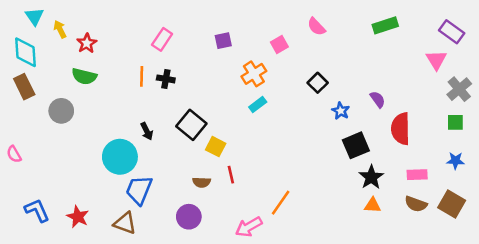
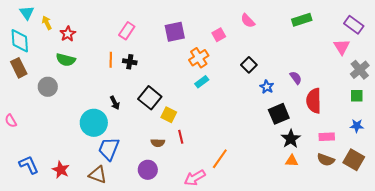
purple square: (223, 41) -> (175, 32), size x1.5

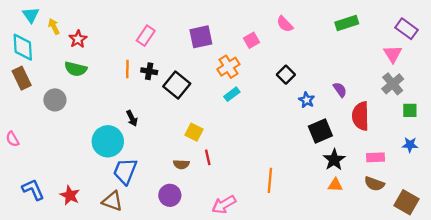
gray cross: (360, 70) -> (393, 84), moved
black square: (150, 98) -> (177, 85), moved
orange line: (220, 159) -> (270, 180), moved, turned -30
brown square: (354, 160) -> (407, 202), moved

